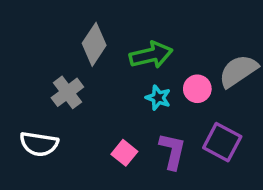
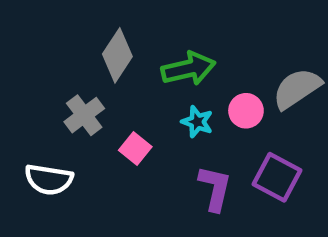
pink square: (124, 153) -> (135, 148), moved

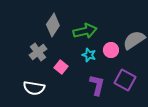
white semicircle: (49, 179) -> (34, 88), moved

